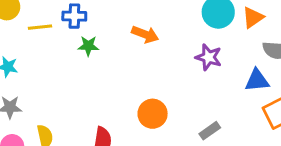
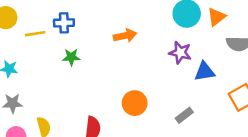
orange arrow: (145, 34) -> (125, 36), turned -30
green star: (88, 46) -> (71, 57), moved
blue triangle: (257, 80) -> (205, 72), moved

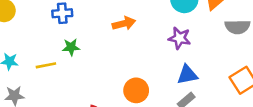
yellow line: (35, 34) -> (46, 65), moved
blue triangle: (205, 72) -> (187, 75), moved

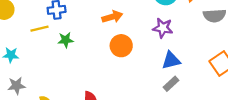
yellow line: (46, 65) -> (40, 29), moved
orange circle: (136, 90) -> (121, 46), moved

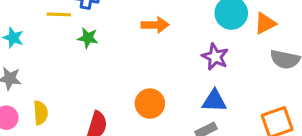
orange circle: (121, 46) -> (150, 104), moved

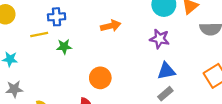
orange circle: (150, 104) -> (100, 78), moved

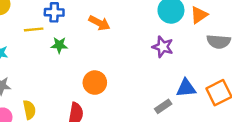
orange arrow: (111, 26) -> (99, 23), moved, turned 36
blue triangle: (166, 71) -> (186, 88), moved

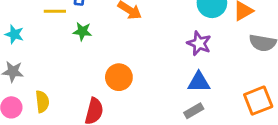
blue triangle: (186, 88) -> (199, 82), moved

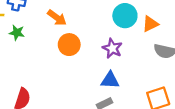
orange circle: (119, 77) -> (69, 45), moved

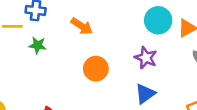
orange circle: (69, 45) -> (96, 69), moved
blue triangle: (110, 80) -> (145, 94), turned -36

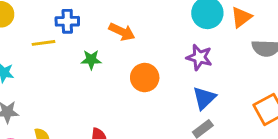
green star: (38, 45) -> (91, 60), moved

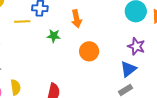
orange arrow: (122, 32) -> (76, 19), turned 48
purple star: (199, 57) -> (136, 46), moved

